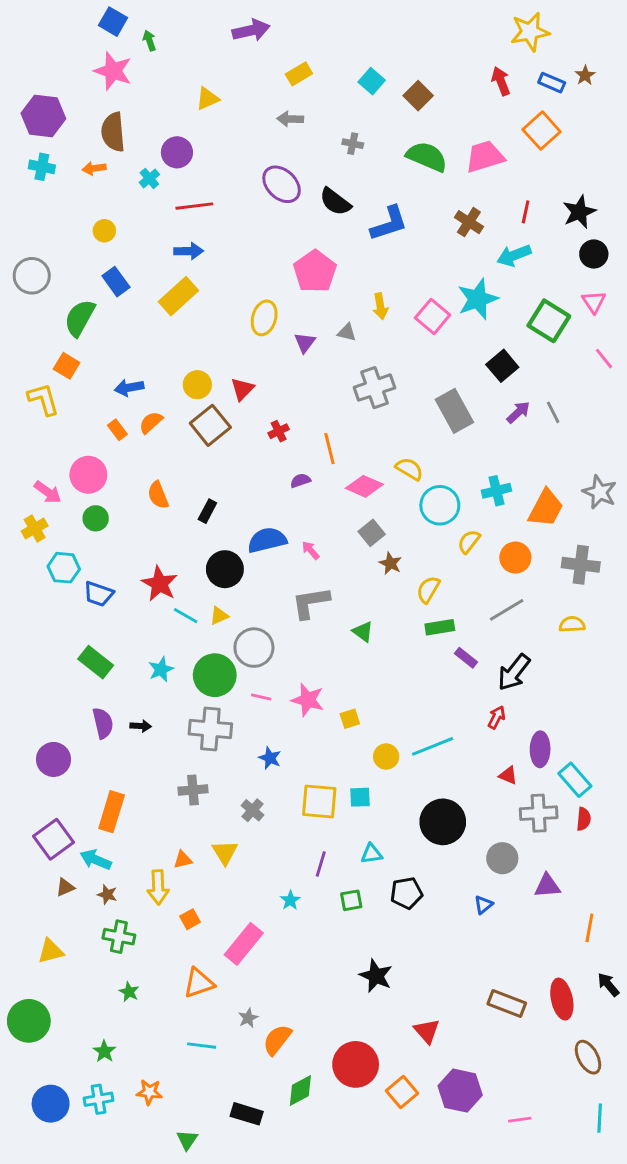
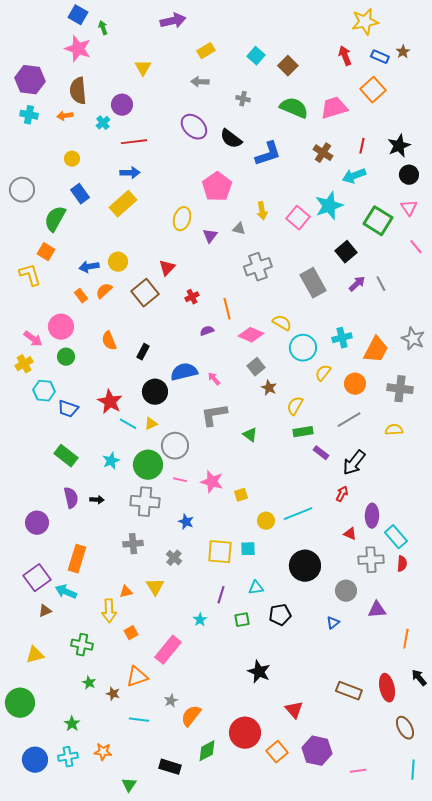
yellow triangle: (207, 99) -> (143, 68), turned -36
yellow circle: (197, 385) -> (118, 262), moved
brown star: (107, 894) -> (113, 694), moved

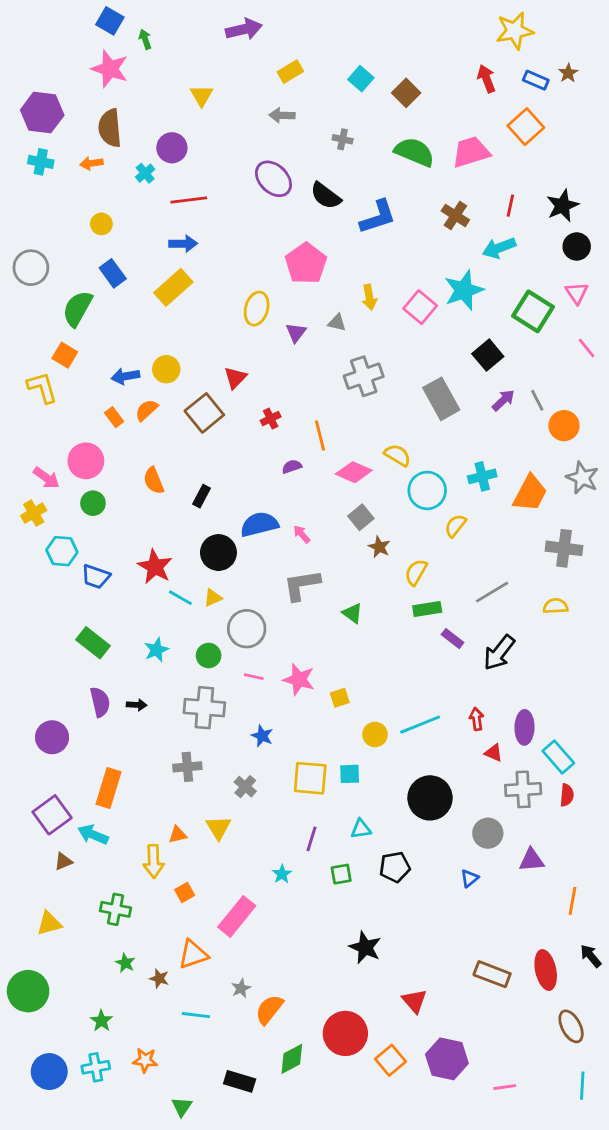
orange circle: (355, 384) -> (564, 426), moved
green circle: (148, 465) -> (209, 655), size x0.6
red arrow: (342, 494) -> (477, 719), moved, turned -35

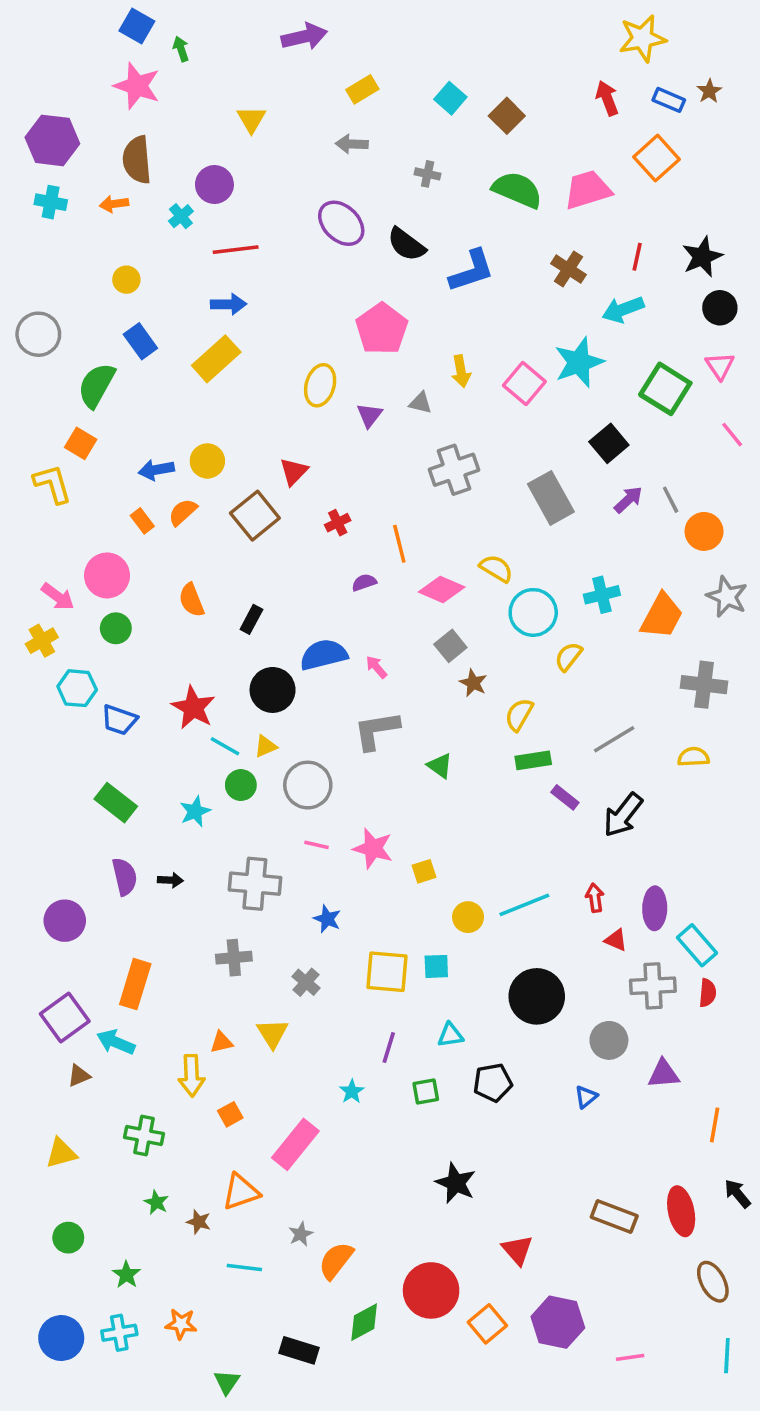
green circle: (209, 655) -> (241, 785), moved
green circle: (28, 991) -> (68, 1238), moved, size x0.6

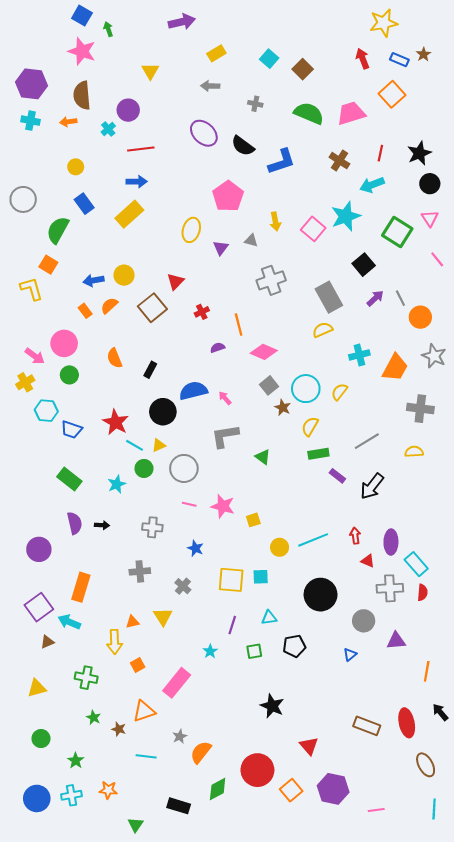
yellow semicircle: (496, 568) -> (323, 330), moved, turned -54
cyan circle: (533, 612) -> (306, 389), moved
gray cross: (255, 884) -> (152, 527), size x0.7

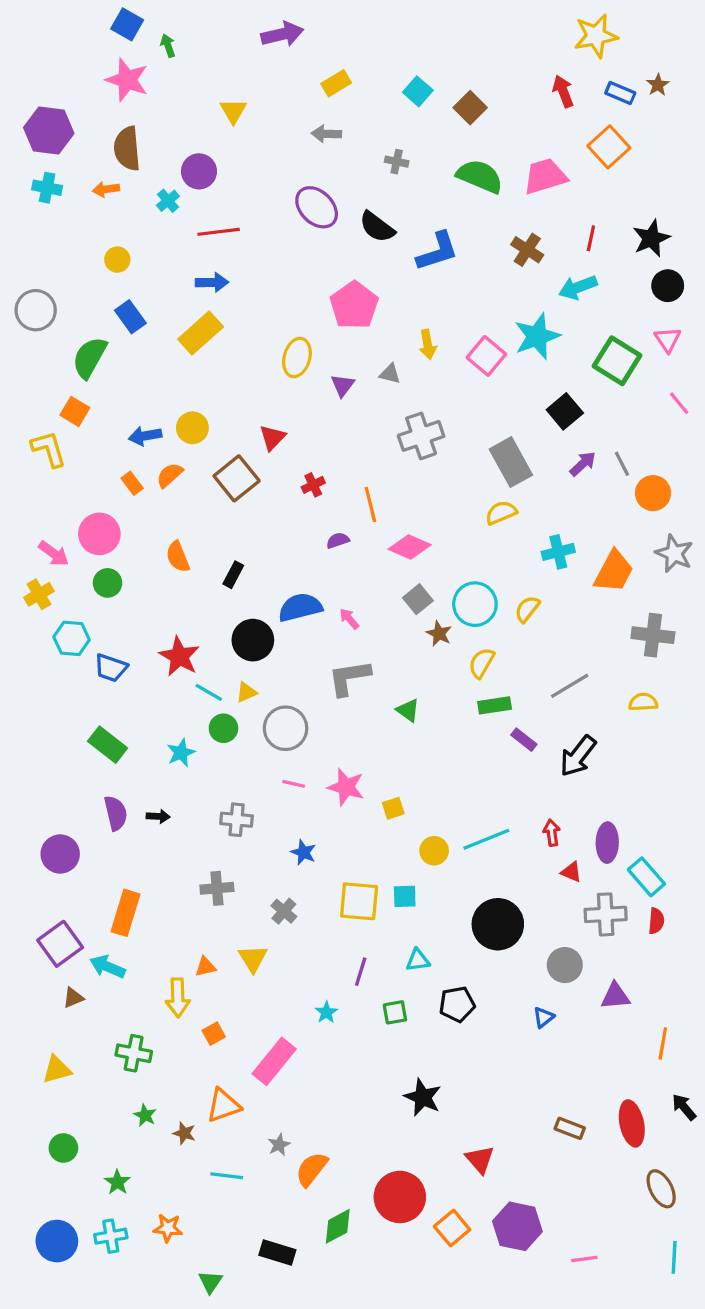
brown rectangle: (367, 726) -> (570, 1128), size x0.7

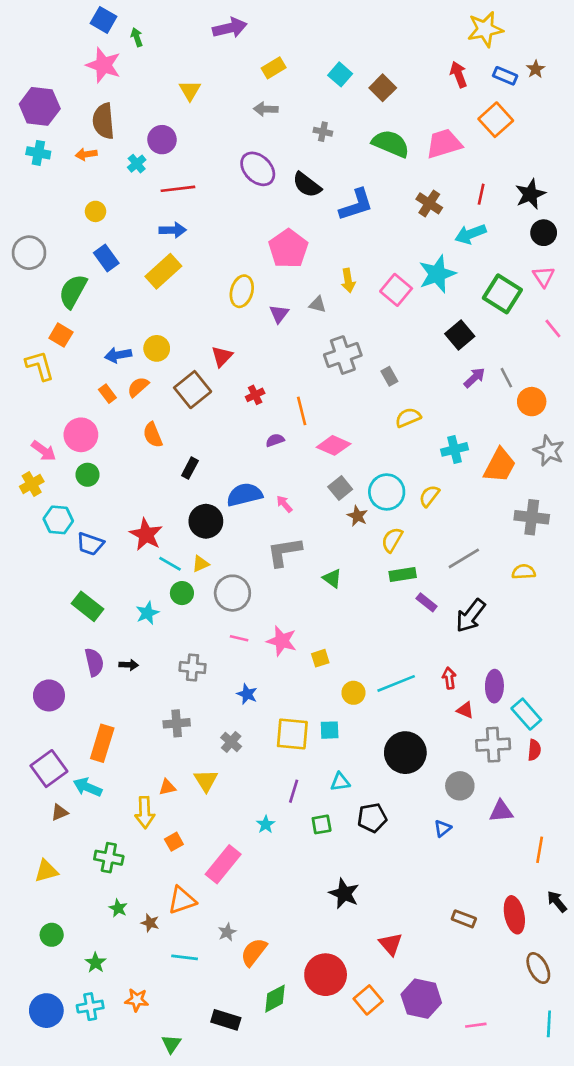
gray rectangle: (511, 462) -> (389, 376), moved, size x0.5
orange semicircle: (178, 557) -> (153, 435), moved

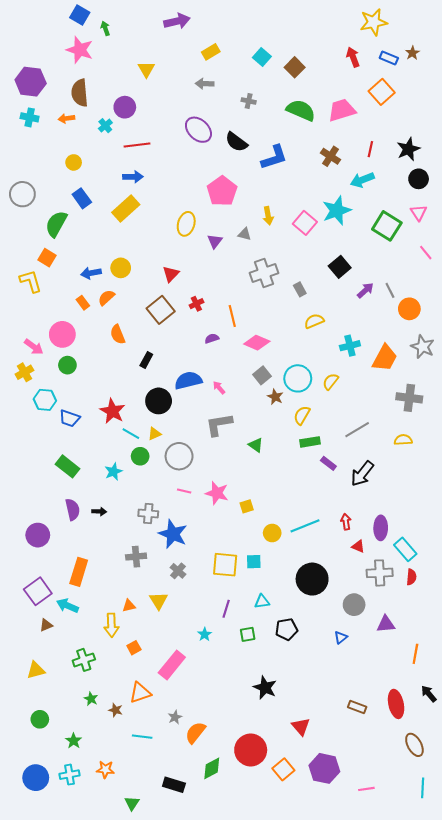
black square: (460, 335) -> (340, 267), moved
brown square: (193, 390) -> (161, 310), moved
blue star: (247, 694) -> (173, 534), moved, size x1.8
green cross: (109, 858) -> (84, 660), turned -30

